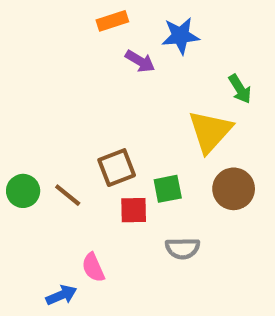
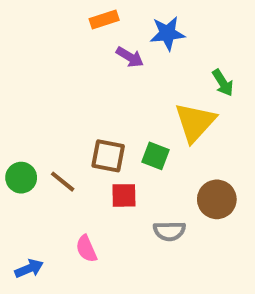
brown square: (117, 168) -> (108, 156), turned 32
green square: (168, 189) -> (156, 156), moved, turned 32
brown circle: (234, 189) -> (217, 199), moved
blue arrow: (61, 295) -> (29, 269), moved

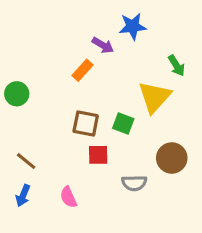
orange rectangle: (104, 19) -> (83, 70), moved, turned -30
green circle: (21, 178) -> (17, 94), moved
brown line: (63, 182) -> (26, 161), moved
blue arrow: (29, 269) -> (23, 196), moved, turned 135

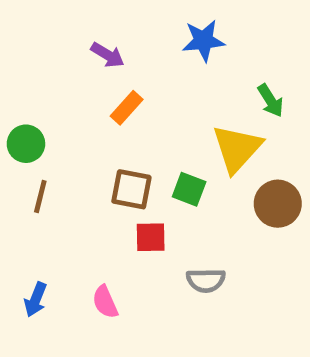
purple arrow: (103, 45) -> (107, 55), moved
brown circle: (172, 158) -> (278, 204), moved
brown line: (26, 161) -> (40, 196), moved, turned 65

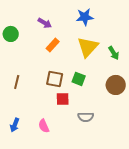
green arrow: (271, 101) -> (114, 53), moved
green circle: (26, 144) -> (11, 34), moved
yellow triangle: (237, 149) -> (88, 47), moved

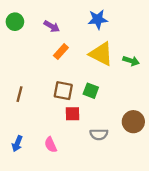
green circle: (11, 34) -> (15, 22), moved
yellow triangle: (88, 47) -> (101, 54), turned -45
green arrow: (114, 53) -> (131, 61), turned -40
brown circle: (116, 85) -> (133, 122), moved

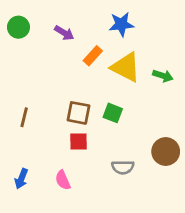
orange rectangle: (61, 52) -> (93, 56), moved
red square: (72, 114) -> (78, 142), moved

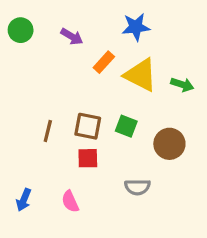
brown line: (24, 117) -> (48, 131), moved
brown circle: (166, 152) -> (169, 144), moved

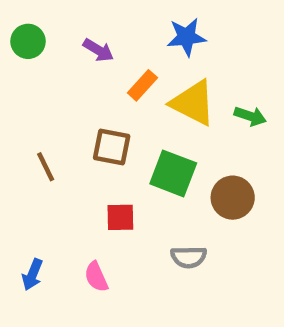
brown square: (88, 126) -> (112, 147), moved
green square: (126, 126) -> (173, 173), size x1.5
brown line: (48, 131) -> (46, 167), moved, turned -40

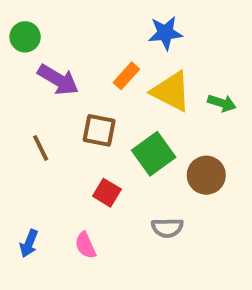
purple arrow: (98, 50) -> (58, 80), moved, size x1.5
green square: (173, 173) -> (154, 154), turned 33
red square: (120, 217) -> (107, 193), turned 32

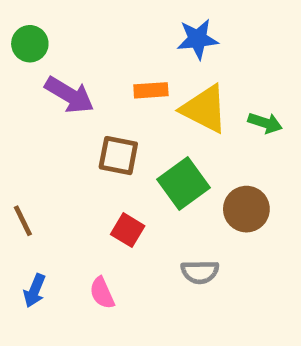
orange rectangle: (126, 76) -> (151, 90), turned 44
brown line: (41, 148) -> (23, 221), moved

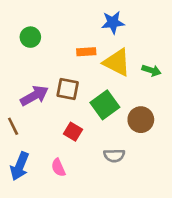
green circle: (30, 44) -> (30, 37), moved
purple arrow: (69, 95) -> (34, 96), moved, turned -60
blue arrow: (35, 291) -> (20, 166), size x1.5

